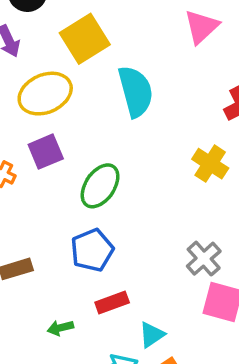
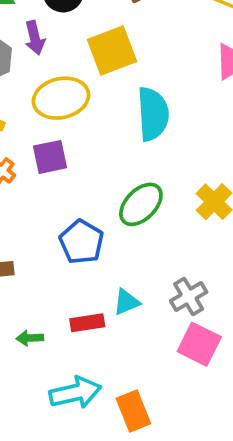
green ellipse: (100, 186) -> (141, 204), moved
blue pentagon: (92, 250) -> (82, 242), moved, turned -30
cyan triangle: (152, 335) -> (126, 302), moved

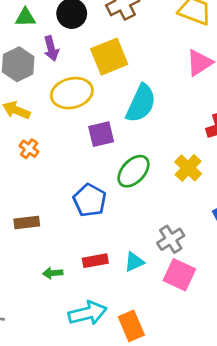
cyan semicircle: (153, 114) -> (141, 103), turned 30
purple square: (50, 157) -> (101, 134), moved
cyan triangle: (126, 302) -> (134, 262), moved

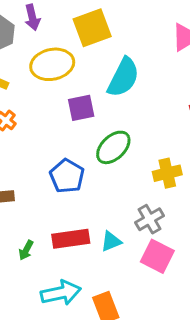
yellow cross: (188, 168) -> (167, 173), moved, turned 32
red rectangle: (95, 261) -> (71, 239), size x1.4
green arrow: (53, 273) -> (26, 250), turned -60

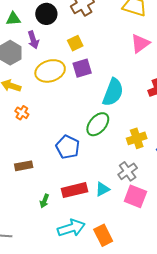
yellow square: (92, 28) -> (75, 43), size x0.6
cyan semicircle: (123, 77) -> (113, 92), moved
purple square: (81, 108) -> (82, 68), moved

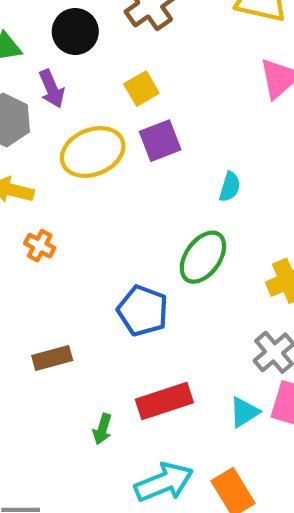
cyan semicircle: (113, 92) -> (230, 187), size x0.5
cyan triangle: (102, 189) -> (244, 412), moved

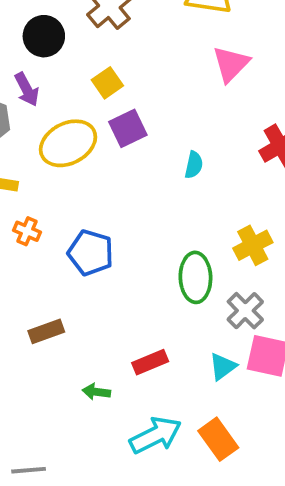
green ellipse: (203, 257) -> (195, 277), moved, turned -33
blue pentagon: (143, 311) -> (91, 253), moved
red rectangle: (164, 401) -> (150, 362), size x0.7
green arrow: (102, 429) -> (96, 392), turned 84

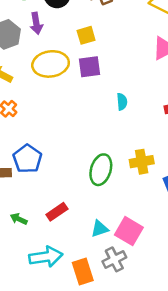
cyan semicircle: (194, 165) -> (122, 102), turned -35
blue pentagon: (91, 253) -> (27, 159), moved
gray cross: (245, 311) -> (114, 259), moved
red rectangle: (150, 362) -> (57, 212), turned -30

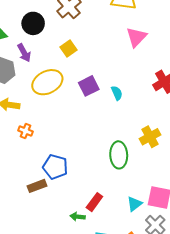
purple square: (90, 67) -> (89, 86), moved
green arrow: (19, 219) -> (78, 217), moved

